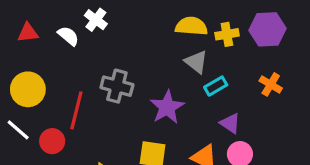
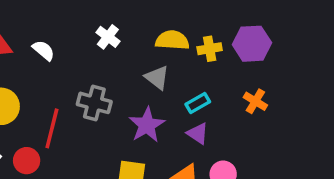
white cross: (96, 20) -> (108, 37), moved
gray triangle: (196, 62) -> (157, 78), moved
purple triangle: (230, 123) -> (198, 133), moved

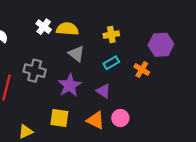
yellow semicircle: (172, 40) -> (67, 29), moved
purple hexagon: (252, 44) -> (161, 45), moved
cyan rectangle: (198, 103) -> (111, 63), moved

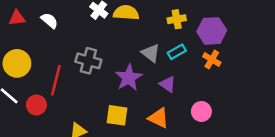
purple hexagon: (161, 45) -> (212, 31), moved
gray triangle: (76, 54) -> (151, 53), moved
pink circle: (120, 118) -> (201, 111), moved

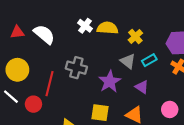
yellow cross: (177, 19) -> (135, 37), moved, turned -32
white semicircle: (49, 21) -> (44, 34), size x1.5

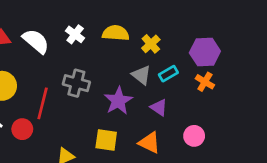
white cross: (85, 26) -> (75, 34), moved

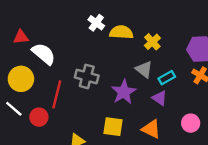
white cross: (75, 34) -> (96, 23), moved
white semicircle: (36, 41) -> (44, 54), moved
cyan rectangle: (168, 74) -> (167, 78), moved

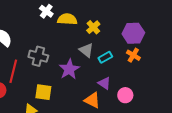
purple triangle: (160, 98) -> (104, 83), moved
yellow square: (113, 127) -> (43, 92), moved

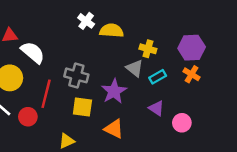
yellow cross: (93, 27) -> (148, 49), moved, turned -32
yellow square: (43, 92) -> (82, 107), moved
orange triangle: (92, 100) -> (114, 129), moved

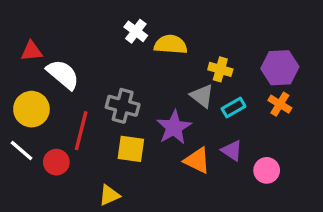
orange triangle: (114, 129) -> (197, 160), moved

